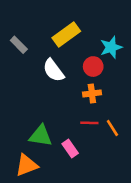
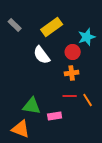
gray rectangle: (19, 45) -> (15, 25), moved
pink rectangle: (70, 149) -> (55, 116), turned -64
orange triangle: (27, 165) -> (21, 129), turned 42

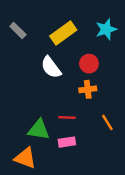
cyan star: (87, 37) -> (106, 29), moved
red line: (70, 96) -> (67, 118), moved

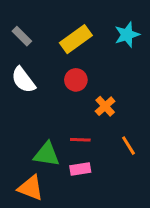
red circle: (89, 64) -> (76, 80), moved
white semicircle: (51, 67) -> (23, 80), moved
orange cross: (88, 89) -> (105, 106), turned -35

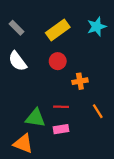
orange cross: (105, 106) -> (80, 81), turned 32

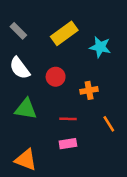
cyan star: (97, 27) -> (100, 47), moved, turned 30
red circle: (58, 61) -> (56, 77), moved
green triangle: (35, 118) -> (26, 109), moved

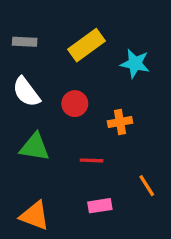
gray rectangle: (18, 31) -> (25, 42), turned -42
orange line: (109, 124) -> (147, 186), moved
pink rectangle: (68, 144) -> (100, 206), moved

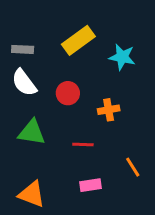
gray rectangle: (25, 42) -> (23, 49), moved

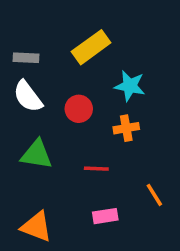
cyan star: (122, 57) -> (130, 86), moved

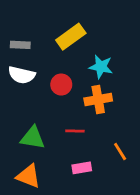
white semicircle: (28, 96) -> (22, 75), turned -40
orange cross: (126, 128) -> (98, 100), size x1.4
green triangle: (37, 155) -> (33, 138), moved

